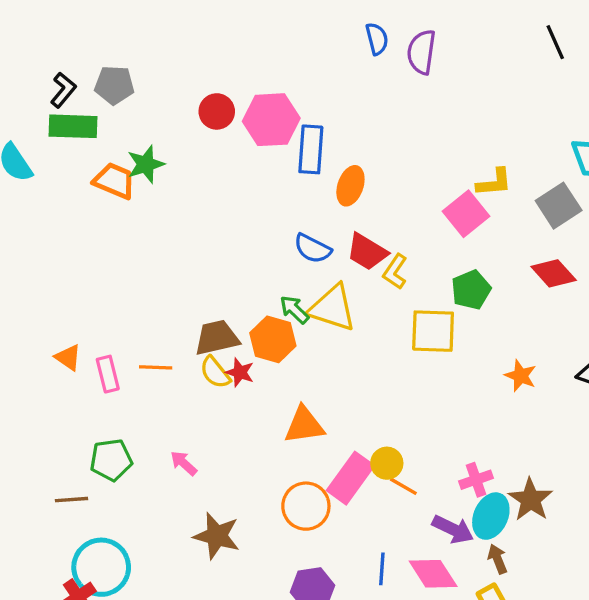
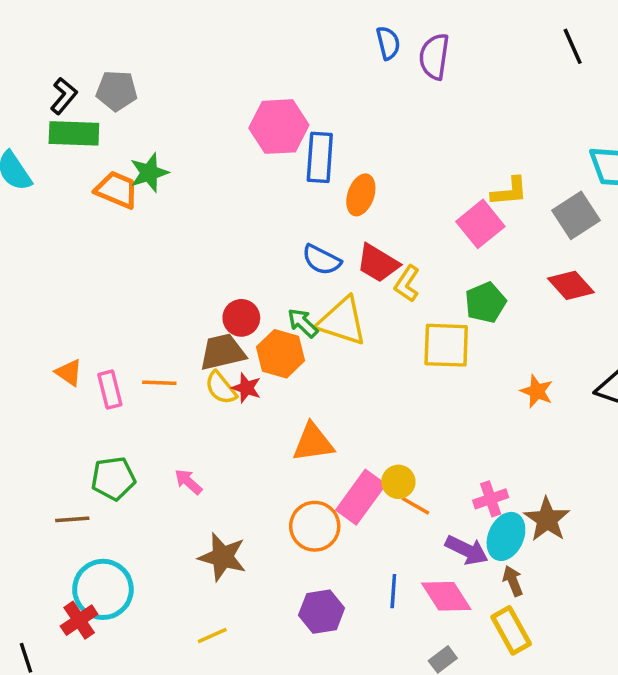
red circle: (217, 111) -> (241, 318), moved

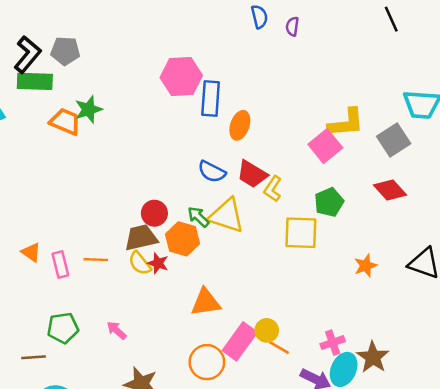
purple semicircle: (434, 57) -> (292, 26), size x0.6
black L-shape: (64, 96) -> (27, 54), size x1.4
yellow L-shape: (509, 191) -> (346, 123), size x1.4
orange star: (537, 391) -> (366, 266), turned 30

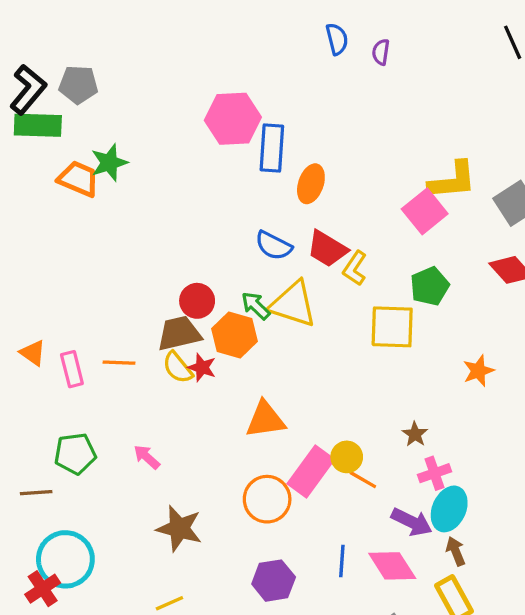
brown star: (373, 357) -> (415, 434), moved, size x0.6

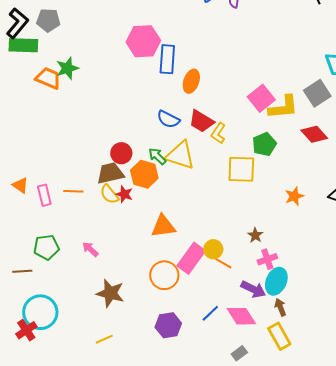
yellow L-shape: (452, 181) -> (283, 107), moved
blue line: (342, 561) -> (210, 313), turned 42

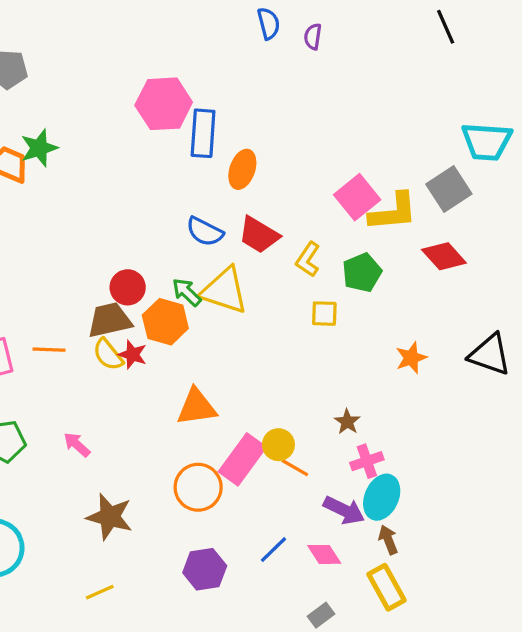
yellow L-shape: (218, 133) -> (308, 259), moved
yellow square: (241, 169) -> (324, 314), size x0.6
pink diamond: (241, 316) -> (324, 554), size x0.7

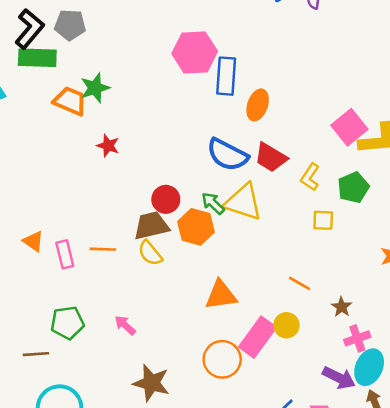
blue semicircle: (205, 232) -> (227, 155), size x1.4
red star: (133, 355) -> (108, 146), moved
orange line: (295, 468) -> (300, 283), moved

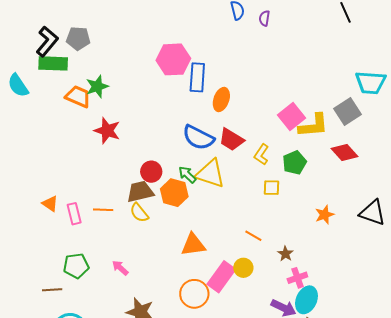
red star: (108, 146) -> (107, 131), size x1.5

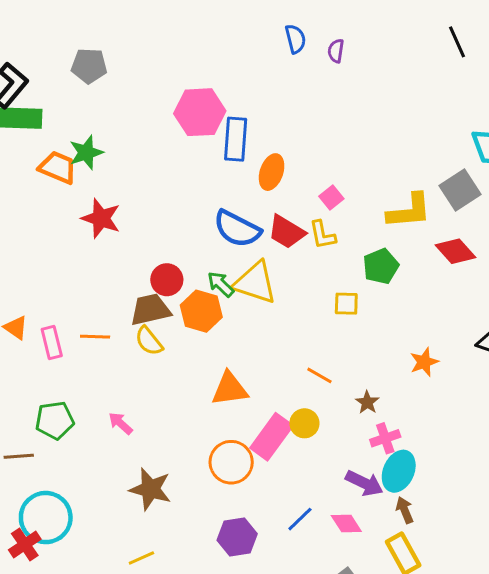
gray pentagon: (78, 38) -> (89, 66), moved
pink square: (291, 117) -> (331, 197), moved, size x0.6
yellow L-shape: (261, 155) -> (322, 235), moved, turned -45
orange star: (325, 215) -> (424, 362), moved

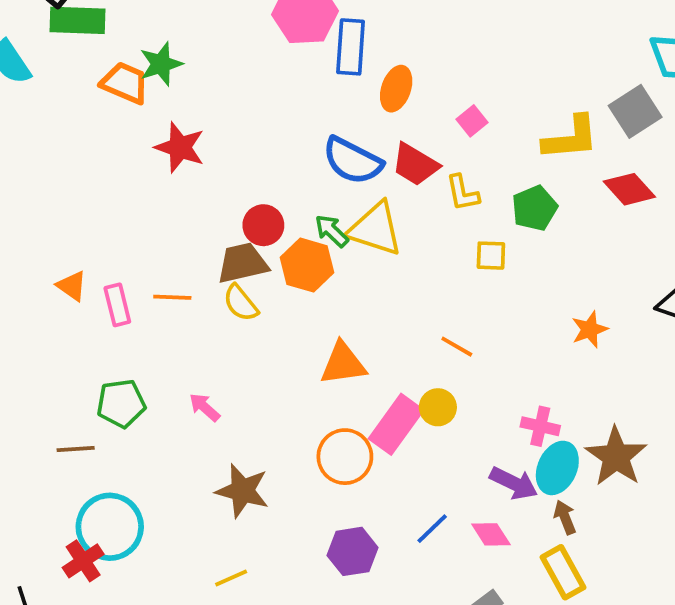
yellow L-shape: (322, 235) -> (463, 193), moved
brown star: (367, 402) -> (616, 457), moved, size x2.0
pink cross: (385, 438) -> (540, 426), turned 32

